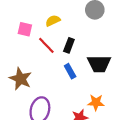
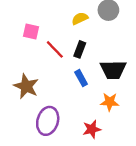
yellow semicircle: (53, 21) -> (80, 18), moved
orange star: (96, 102) -> (110, 102), moved

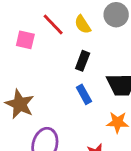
yellow semicircle: (80, 18) -> (83, 24), turned -98
red line: (55, 49) -> (53, 24), moved

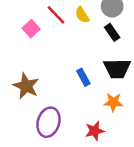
pink square: (25, 40) -> (31, 29), turned 35
black rectangle: (83, 61) -> (112, 32), moved, turned -56

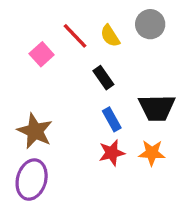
black rectangle: (112, 32) -> (103, 78), moved
purple ellipse: (48, 122) -> (32, 180), moved
red star: (95, 131) -> (112, 153), moved

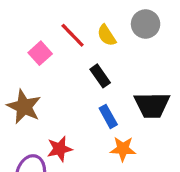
brown star: (35, 131) -> (24, 107), moved
red star: (112, 153) -> (60, 149), moved
orange star: (152, 153) -> (123, 149), moved

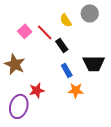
red line: (73, 35) -> (45, 32), moved

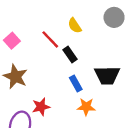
gray circle: (90, 13) -> (114, 17), moved
pink square: (25, 31) -> (12, 41), moved

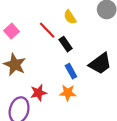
black trapezoid: (107, 75) -> (100, 64), turned -35
orange star: (86, 107) -> (68, 93), moved

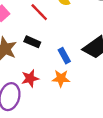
black rectangle: (66, 44) -> (32, 42), moved, turned -32

